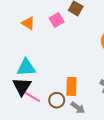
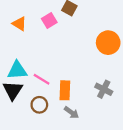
pink line: (32, 97) -> (42, 79), moved
brown circle: (57, 100) -> (39, 105), moved

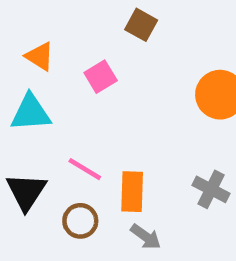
pink square: (49, 20) -> (101, 77), moved
cyan triangle: (17, 70) -> (31, 113), moved

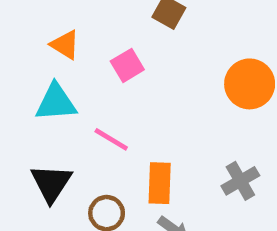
pink line: (85, 169) -> (111, 139), moved
gray cross: (211, 189) -> (240, 181), turned 33

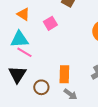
pink line: (111, 139) -> (24, 52), moved

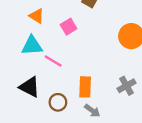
pink line: (24, 52) -> (53, 61), moved
black triangle: (17, 74) -> (30, 87), turned -36

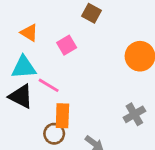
black triangle: (30, 87) -> (21, 96), moved
orange rectangle: (85, 87) -> (62, 116), moved

